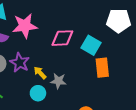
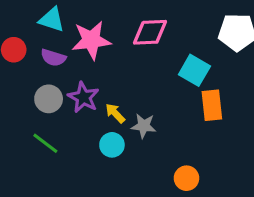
pink diamond: (62, 38) -> (150, 32), moved

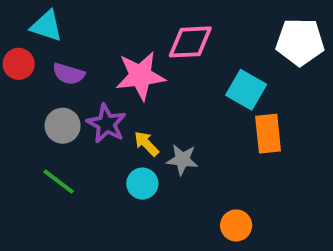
cyan triangle: (52, 20) -> (47, 26), moved
pink star: (91, 40) -> (140, 76), moved

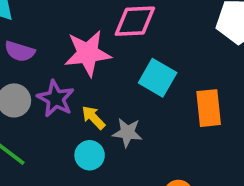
cyan square: (246, 90) -> (158, 78), moved

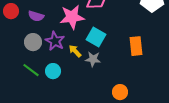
cyan square: (158, 78) -> (96, 37), moved
cyan circle: (90, 155) -> (53, 71), moved

